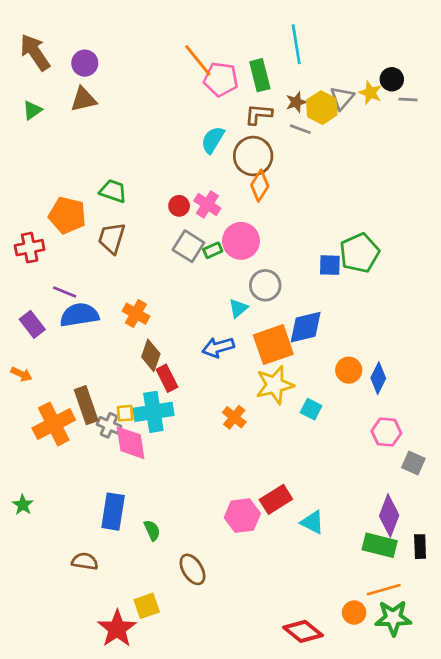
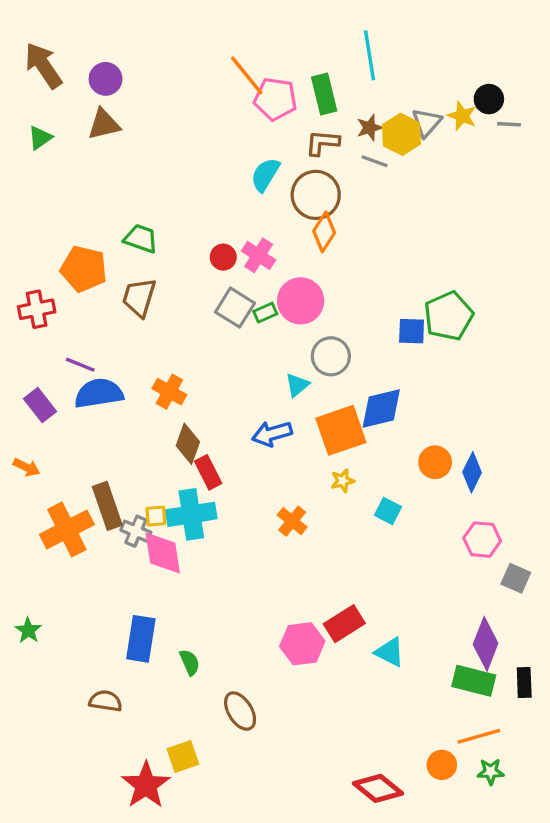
yellow star: (275, 385) -> (343, 481), size x0.5
green star: (393, 618) -> (491, 772), size x0.6

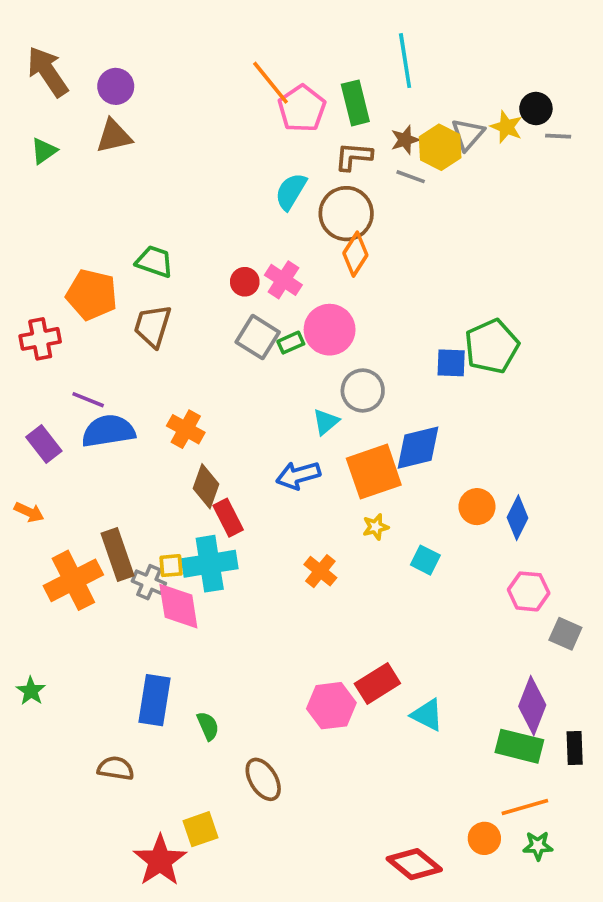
pink pentagon: (275, 99) -> (302, 108), turned 30

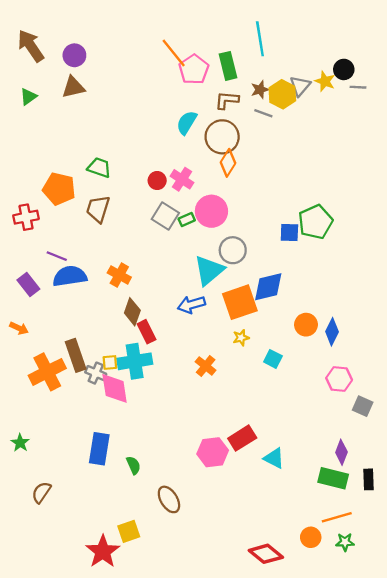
cyan triangle: (326, 422) -> (209, 270), size x1.8
purple diamond: (532, 706) -> (341, 452), size x0.7
brown semicircle: (116, 768) -> (41, 492), moved, turned -65

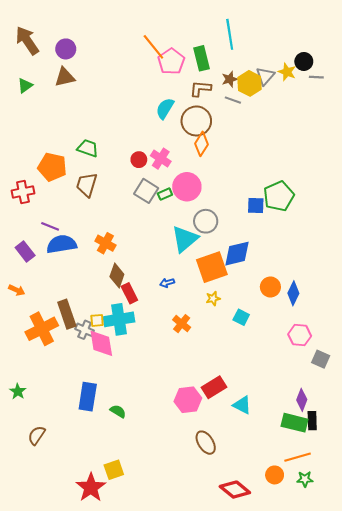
blue arrow: (191, 305) -> (167, 283), moved, size x0.6
green semicircle: (133, 465) -> (118, 411), turned -35
black rectangle: (369, 479) -> (312, 421), moved
brown ellipse: (169, 499) -> (206, 443), moved

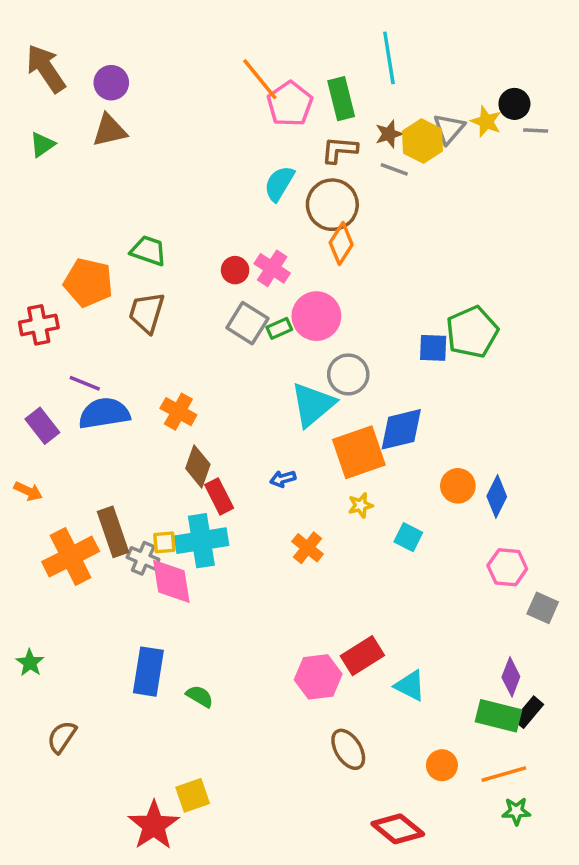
black rectangle: (312, 421) -> (529, 712), turned 42
orange circle: (275, 475) -> (442, 765), moved

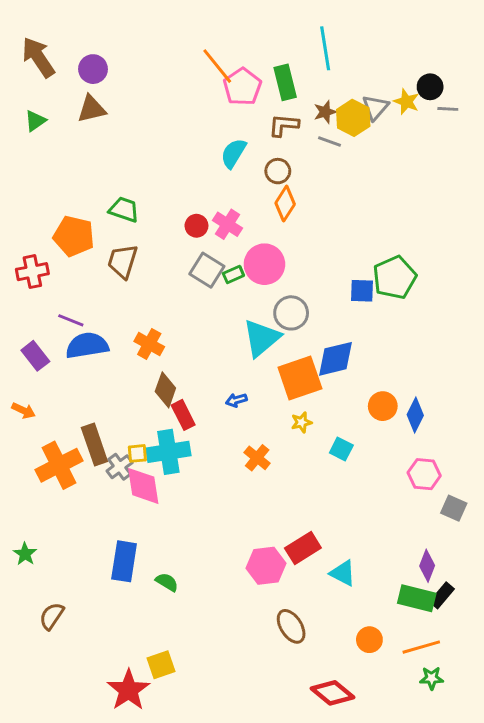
brown circle: (332, 205) -> (278, 171), size x0.6
gray cross: (143, 558) -> (120, 467), turned 30

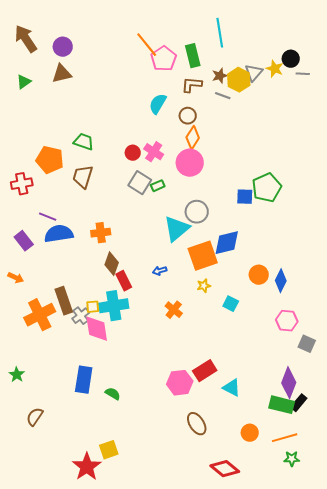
pink circle: (264, 264) -> (190, 163), moved
orange cross: (149, 344) -> (101, 233), turned -36
purple diamond: (427, 566) -> (289, 383), size x1.4

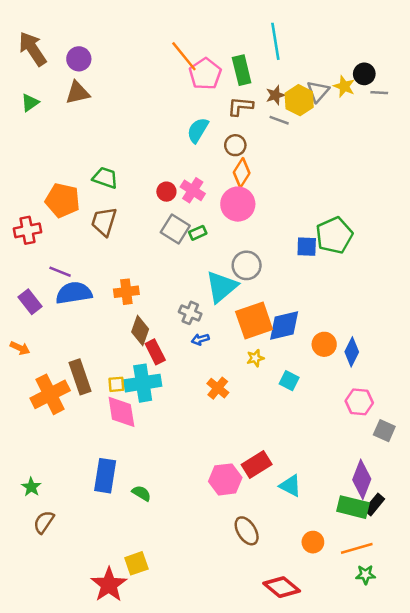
blue diamond: (227, 243) -> (284, 325), moved
gray cross: (81, 316) -> (190, 313), moved, turned -30
green star: (17, 375) -> (31, 487), moved

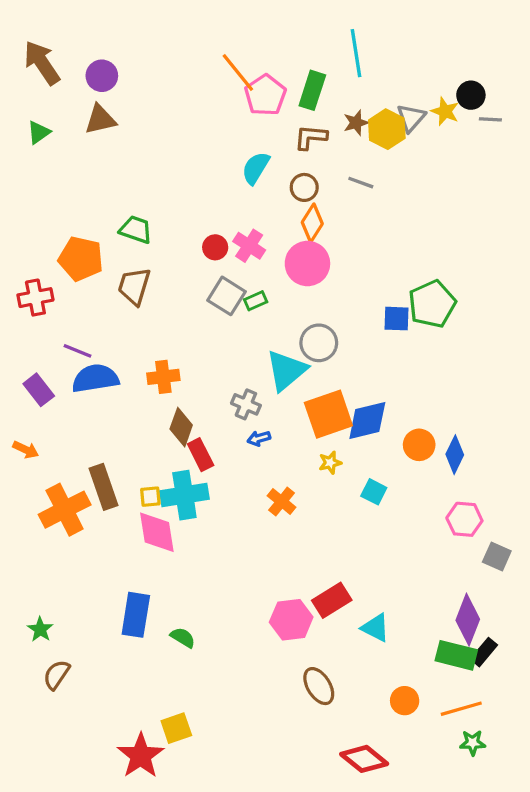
green rectangle: (242, 70) -> (312, 90), turned 32
gray line: (279, 120) -> (361, 183), moved

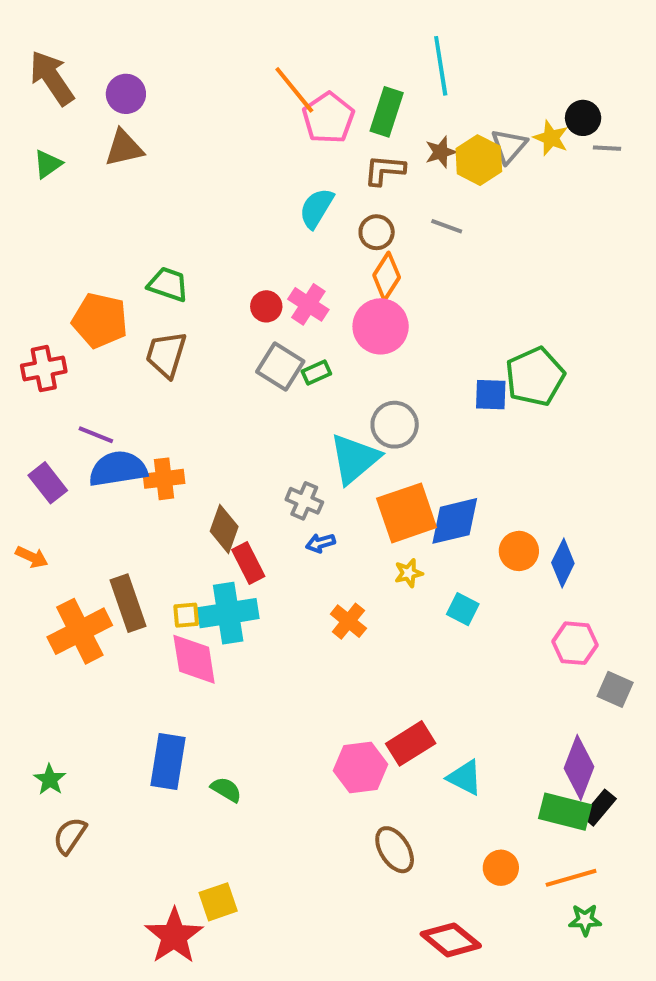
orange cross: (163, 377) -> (164, 479), moved

